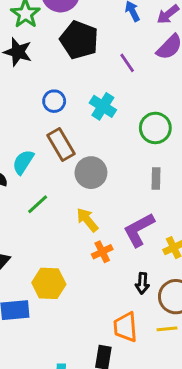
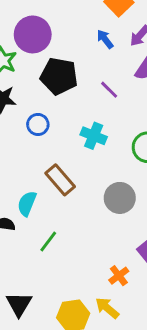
blue circle: (54, 101) -> (38, 124), moved
gray circle: (91, 173) -> (120, 198), moved
yellow arrow: (87, 220) -> (107, 308), moved

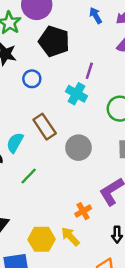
purple line: (109, 90) -> (89, 71), moved, turned 56
gray circle: (120, 198) -> (78, 148), moved

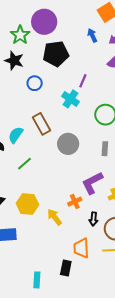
black pentagon: (54, 41) -> (56, 54), turned -30
orange cross: (83, 211) -> (75, 202), moved
yellow hexagon: (42, 239) -> (27, 204), moved

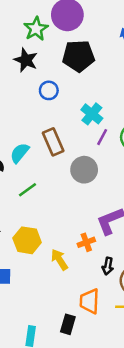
purple line: (83, 81) -> (102, 137), moved

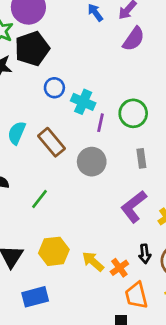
black pentagon: (78, 56) -> (32, 49), moved
blue circle: (49, 90) -> (54, 88), moved
cyan semicircle: (20, 153) -> (17, 133), moved
orange cross: (86, 242) -> (119, 268), moved

